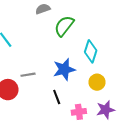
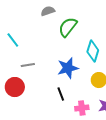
gray line: (28, 75) -> (28, 65), moved

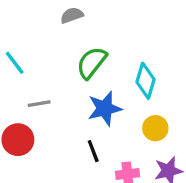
green semicircle: (68, 27) -> (92, 63), moved

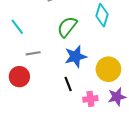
cyan diamond: (146, 81) -> (102, 15), moved
yellow circle: (155, 128) -> (108, 69), size x1.5

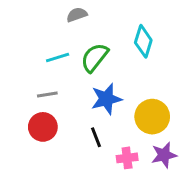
cyan line: (17, 27) -> (58, 58), moved, turned -70
red circle: (19, 77) -> (43, 127), moved

